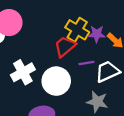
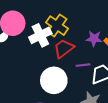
yellow cross: (77, 30) -> (57, 26), moved
white cross: (23, 72) -> (40, 35), moved

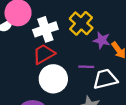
yellow cross: (57, 26) -> (81, 23), moved
red trapezoid: (64, 49) -> (44, 54), moved

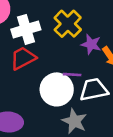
white circle: (53, 79) -> (57, 89), moved

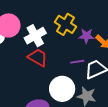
red trapezoid: (23, 58) -> (38, 57), turned 70
white circle: (57, 89) -> (62, 89), moved

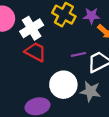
purple star: (86, 36) -> (91, 16), moved

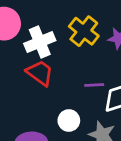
white circle: (63, 85) -> (69, 121), size x0.6

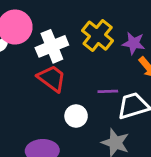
white circle: (69, 121) -> (76, 116), moved

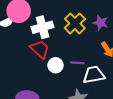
purple star: (134, 43) -> (101, 23), moved
white circle: (76, 116) -> (56, 65), moved

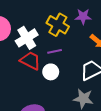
purple line: (77, 63) -> (55, 51), moved

